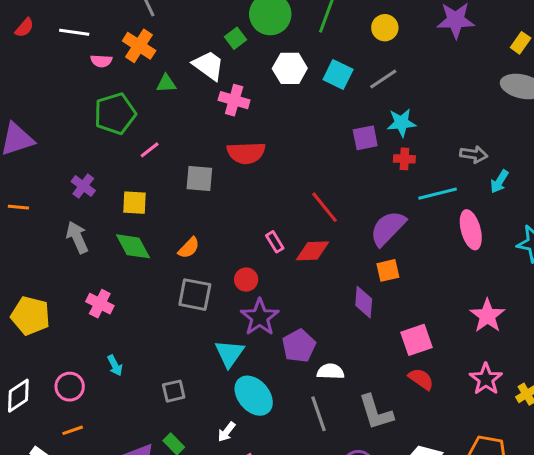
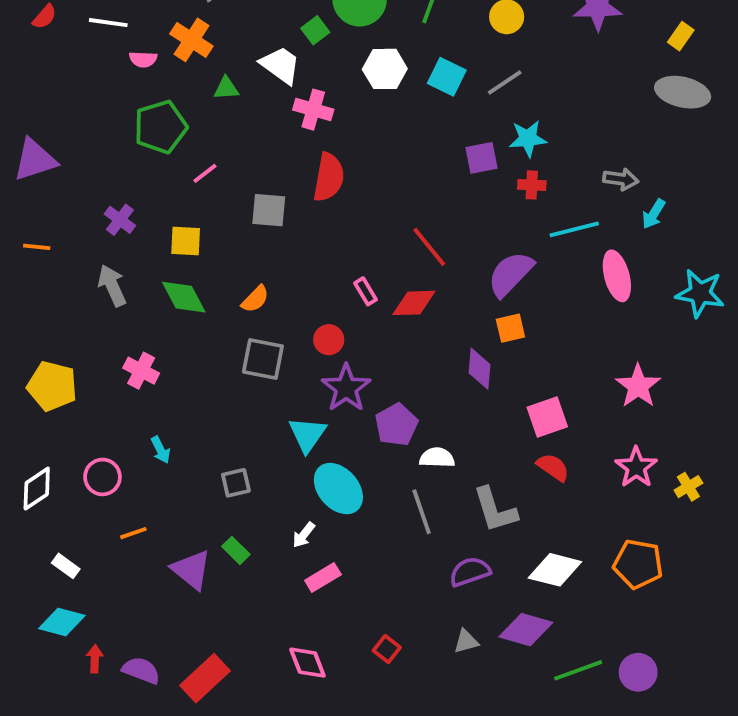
red semicircle: (246, 153) -> (329, 177), turned -78
orange line: (73, 430) -> (133, 533), moved

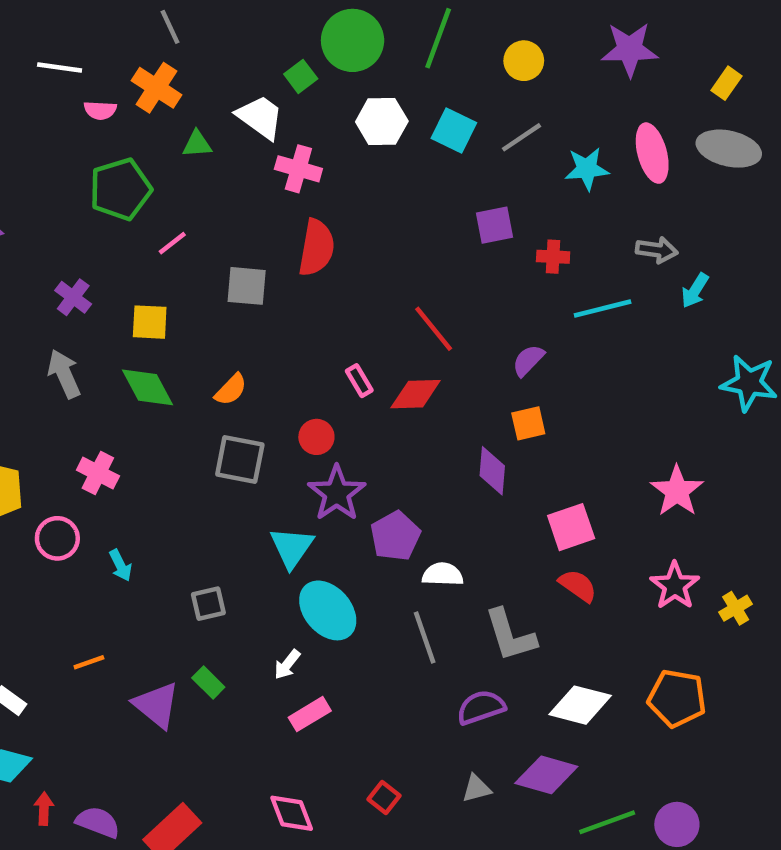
cyan star: (528, 139) -> (587, 169), moved
purple semicircle: (510, 274) -> (528, 360), size x0.6
pink ellipse: (617, 276) -> (652, 153), moved
pink circle: (102, 477) -> (57, 538), moved

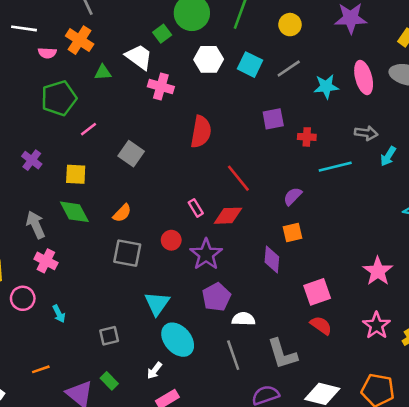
red semicircle: (316, 248) -> (201, 132), moved
gray square: (247, 286) -> (131, 154), turned 30
gray arrow: (64, 374) -> (36, 225), moved
purple star: (337, 493) -> (206, 254), moved

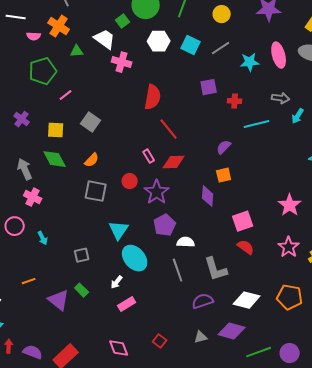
gray square: (131, 154) -> (91, 122), moved
red line: (238, 178) -> (169, 129), moved

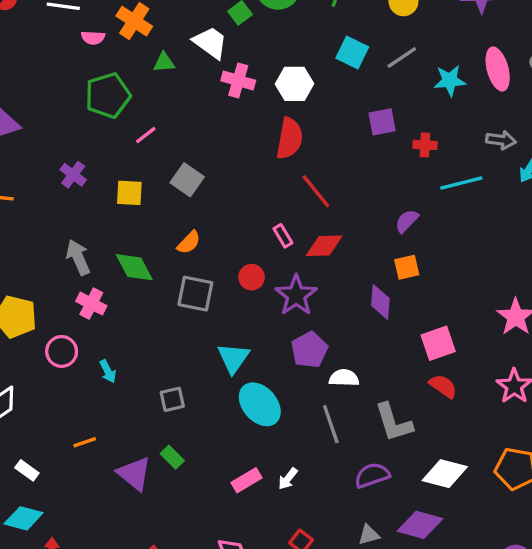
white hexagon: (159, 41) -> (294, 84), moved
green diamond: (55, 159) -> (134, 267), moved
white arrow: (117, 282) -> (288, 479), moved

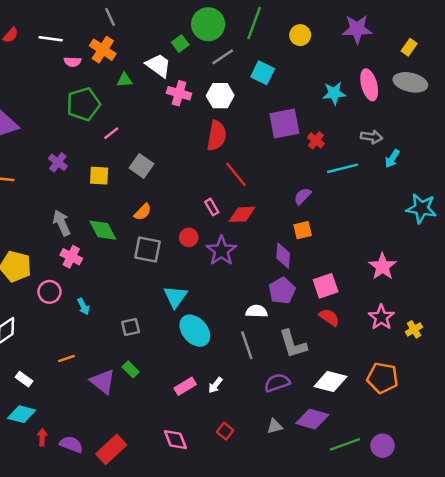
gray line: (402, 57) -> (223, 57), moved
purple square: (382, 122) -> (284, 124), size x1.5
red cross: (425, 145) -> (316, 140), turned 35
purple pentagon: (309, 350) -> (282, 291), moved

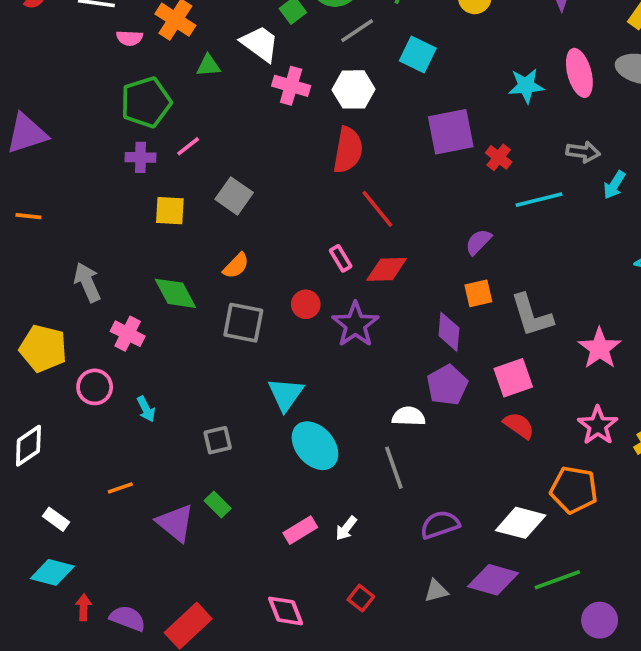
purple cross: (58, 162) -> (140, 157), moved, turned -36
gray arrow: (62, 223) -> (87, 282), moved
gray L-shape: (293, 344) -> (532, 315), moved
orange pentagon: (382, 378) -> (574, 490), moved
green line: (345, 444) -> (557, 580), moved

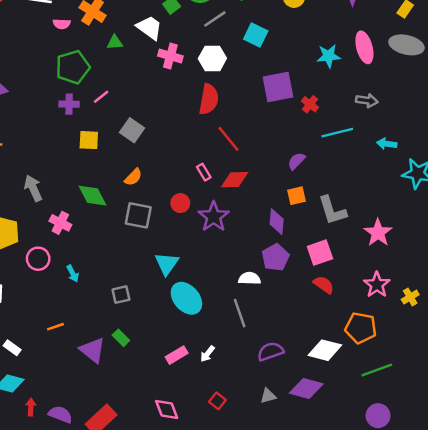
cyan arrow: (614, 185) -> (387, 144), moved, turned 66
green line: (557, 580) -> (377, 370), moved

